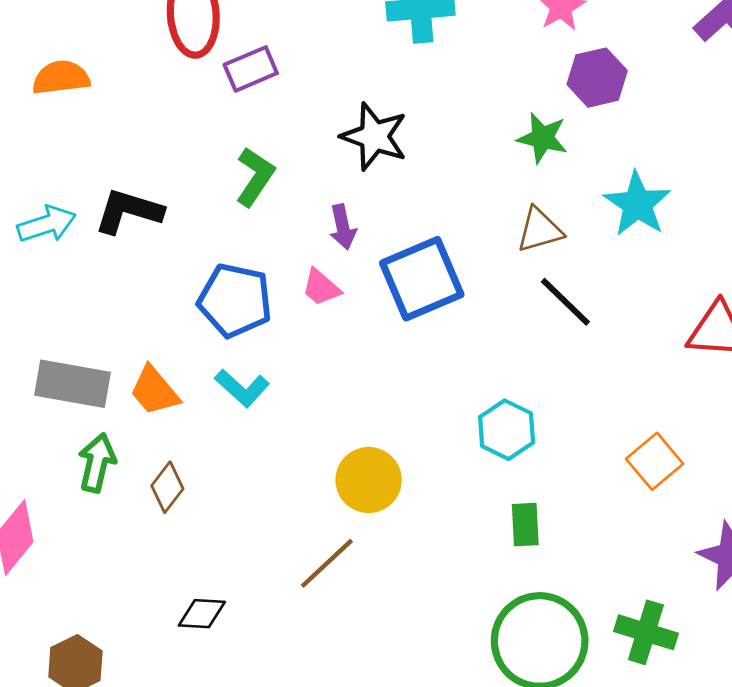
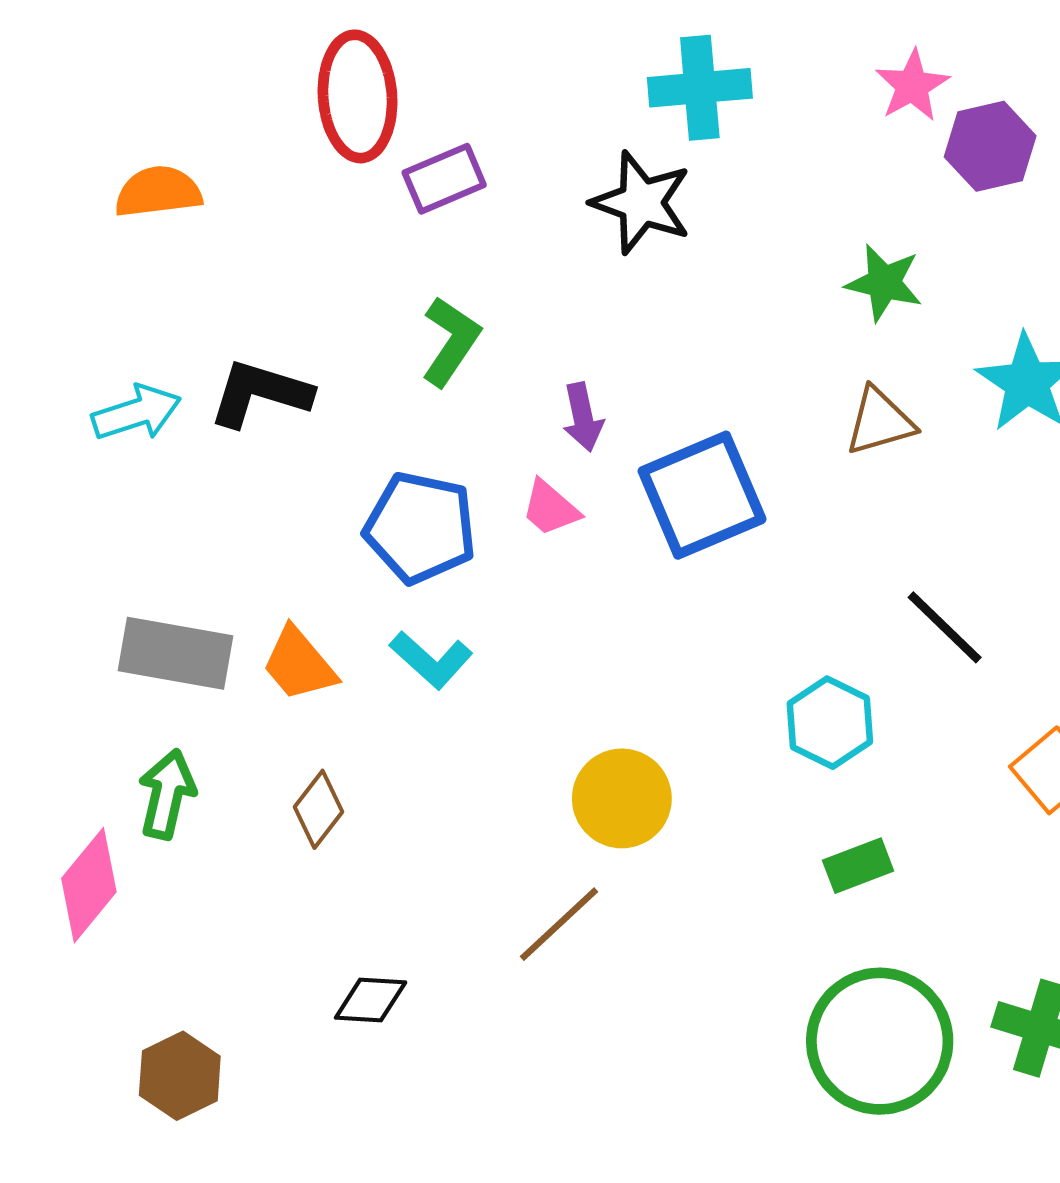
purple hexagon: (597, 78) -> (990, 146), moved
black star: (374, 136) -> (641, 203), moved
black line: (565, 302) -> (945, 627), moved
green arrow: (97, 463) -> (167, 794), moved
green rectangle: (525, 525) -> (858, 866), turned 72

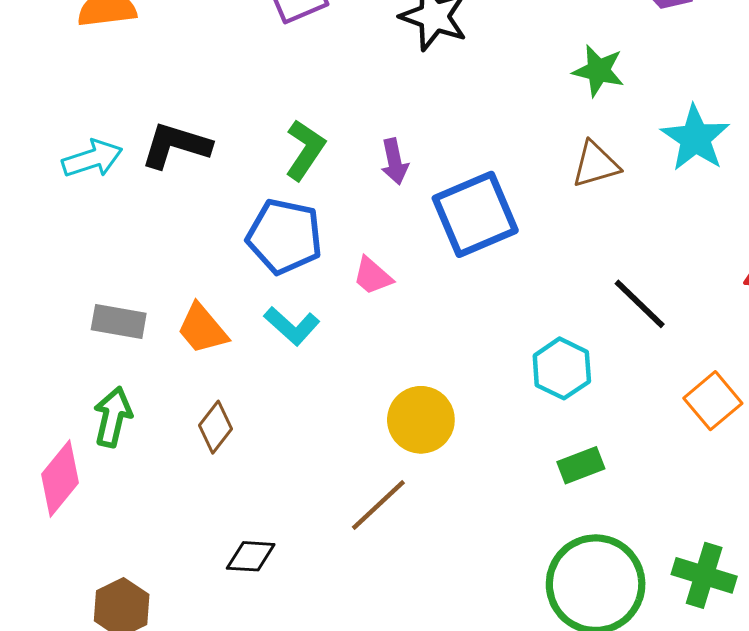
green L-shape: (451, 341) -> (305, 150), moved
pink trapezoid: (550, 508) -> (373, 276), moved
gray rectangle: (176, 653) -> (119, 321), size x0.7

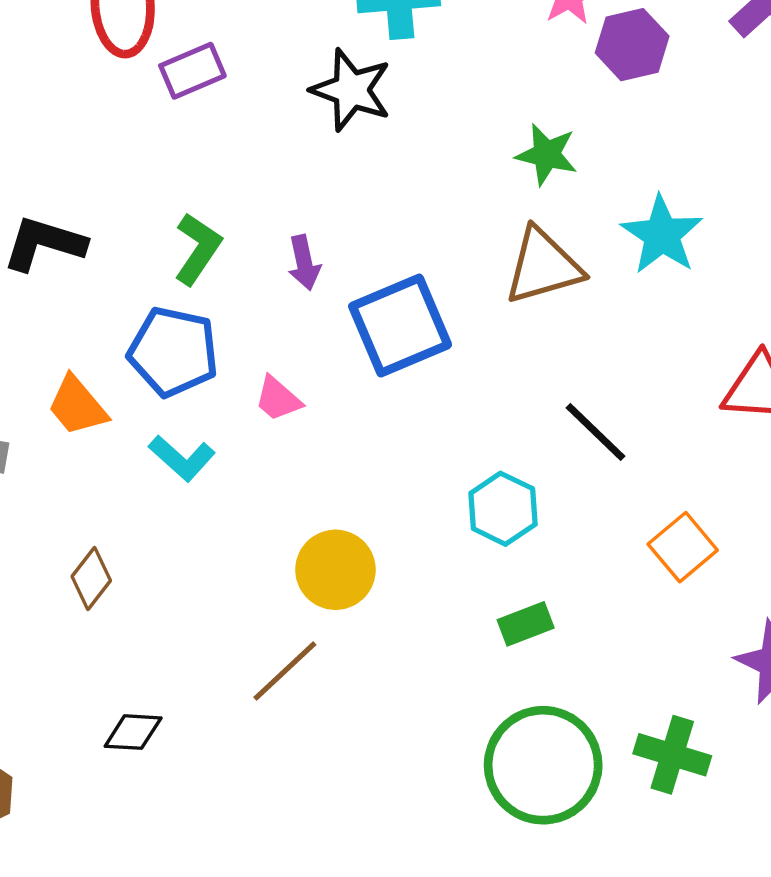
brown triangle: (596, 164) -> (543, 266), size x1.4
orange trapezoid: (202, 329) -> (77, 406), moved

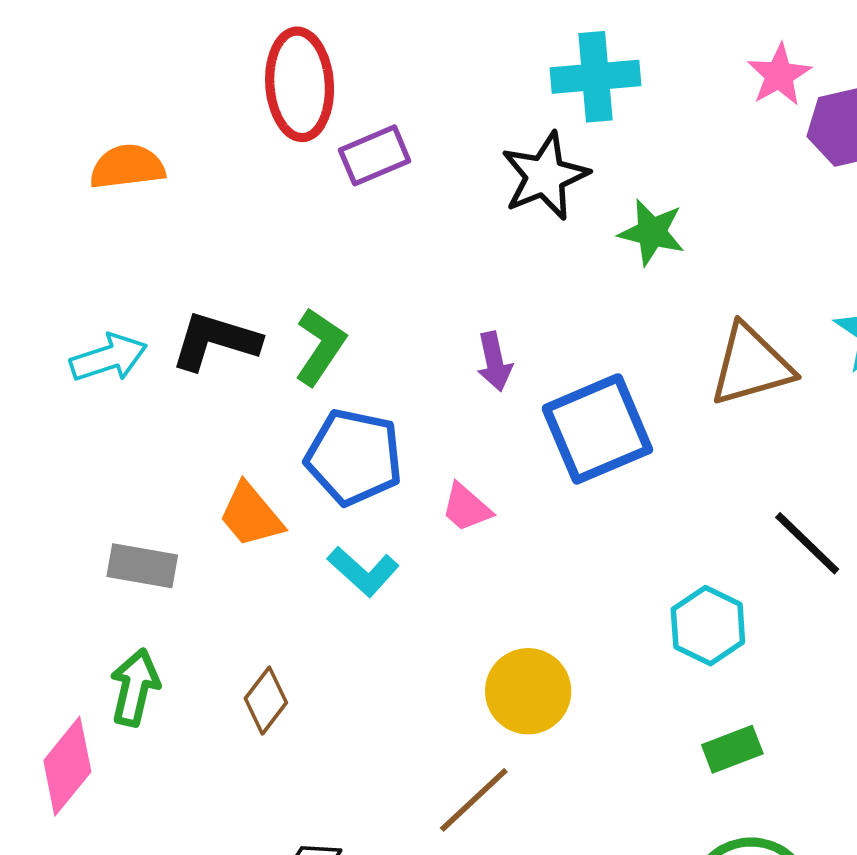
black star: (351, 90) -> (545, 176), turned 30
green star: (547, 155) -> (652, 232), moved
green L-shape: (198, 249) -> (320, 347), moved

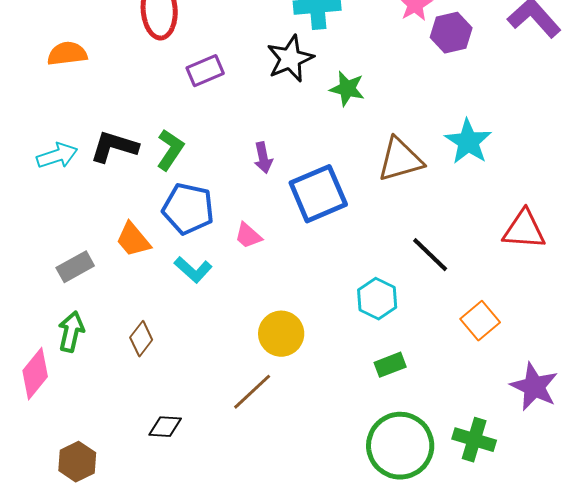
purple rectangle: (375, 155) -> (205, 71), moved
gray rectangle: (142, 566) -> (75, 267), turned -39

